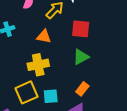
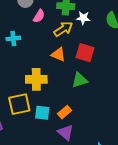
orange triangle: (44, 37) -> (58, 55), moved
orange rectangle: (82, 89) -> (65, 112), moved

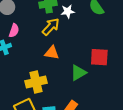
pink semicircle: (39, 16) -> (14, 31), moved
red square: (85, 53) -> (99, 57), moved

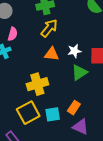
white star: (68, 11) -> (74, 51), moved

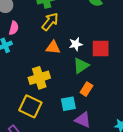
orange rectangle: (74, 108) -> (86, 89), moved
yellow square: (28, 113) -> (30, 106), turned -35
cyan square: (53, 114) -> (68, 104), moved

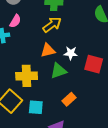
orange triangle: (53, 47) -> (48, 50), turned -35
green triangle: (81, 66) -> (58, 71), moved
cyan square: (68, 104) -> (36, 107), moved

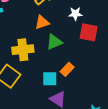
white star: (71, 53) -> (75, 14), moved
cyan square: (36, 107) -> (50, 79), moved

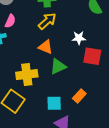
orange triangle: (42, 22) -> (46, 47), turned 42
orange rectangle: (67, 69) -> (79, 96), moved

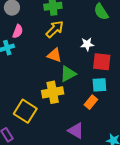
yellow cross: (27, 75) -> (53, 92), moved
cyan square: (54, 103) -> (99, 85), moved

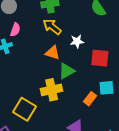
yellow arrow: (55, 29) -> (52, 27), turned -96
white star: (87, 44) -> (77, 41), moved
cyan square: (99, 85) -> (107, 88), moved

